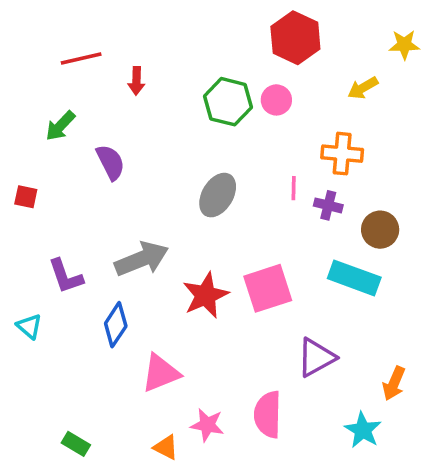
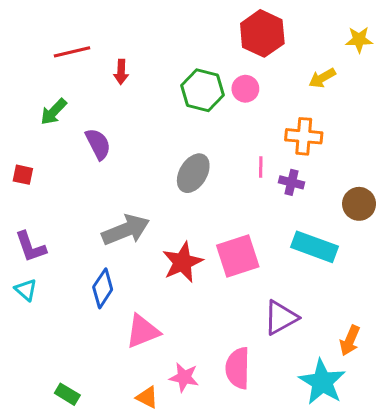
brown circle: (380, 230) -> (359, 204), moved
purple L-shape: (66, 276) -> (31, 247), moved
cyan star: (363, 430) -> (322, 382), size x1.4

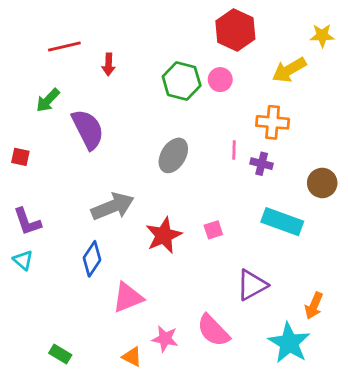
yellow arrow: (322, 78) -> (289, 70), size x1.4
purple semicircle: (98, 144) -> (88, 129), size x1.4
pink square: (238, 256) -> (213, 230), size x0.5
pink semicircle: (238, 368) -> (213, 330), turned -45

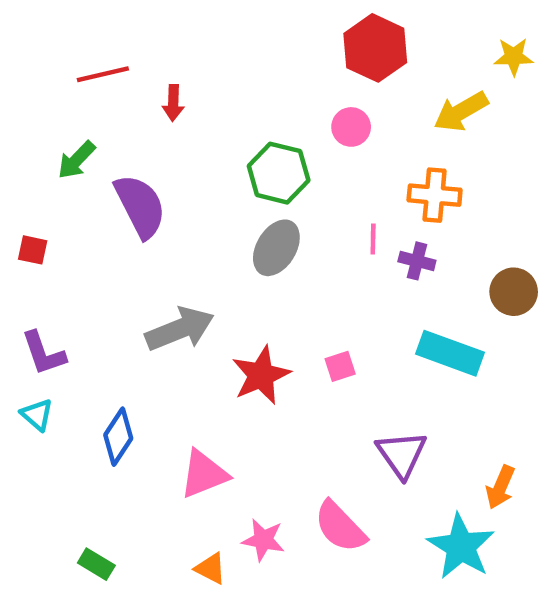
green hexagon: (182, 81) -> (279, 173), moved
blue diamond: (92, 259) -> (118, 437), moved
purple triangle: (252, 285) -> (402, 454), turned -36

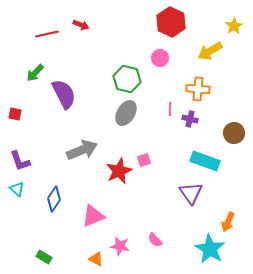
yellow star: (514, 57) -> (234, 26), turned -30
red arrow: (173, 103) -> (81, 25), moved, turned -70
pink square: (340, 366) -> (144, 160), moved
purple triangle: (402, 454) -> (191, 193), moved
pink semicircle: (340, 527) -> (155, 240), size x0.6

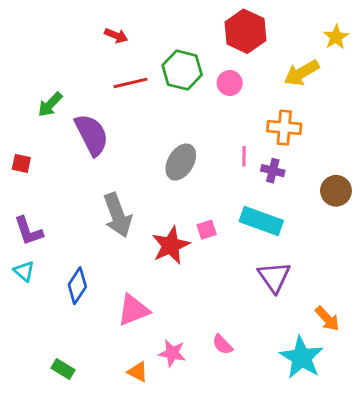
red line: (47, 34) -> (130, 83), moved
green hexagon: (127, 79) -> (182, 70), moved
gray arrow: (82, 150) -> (118, 215), turned 92
cyan rectangle: (205, 161) -> (261, 221), moved
orange arrow: (228, 222) -> (327, 319), turned -66

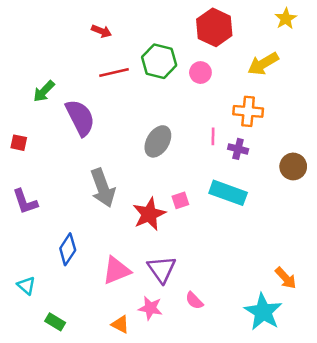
yellow star: (336, 37) -> (286, 19), moved
cyan triangle: (24, 271) -> (26, 286), moved
purple triangle: (274, 277) -> (162, 269), moved

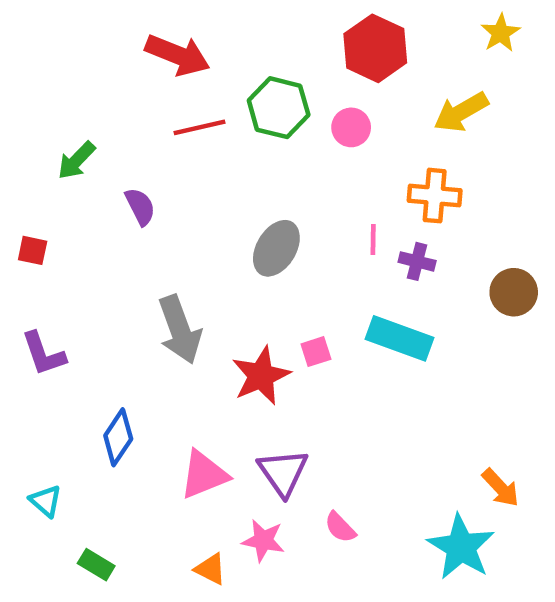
red arrow: (101, 31) -> (178, 55), size x1.8
purple semicircle: (80, 118) -> (140, 207), size x0.6

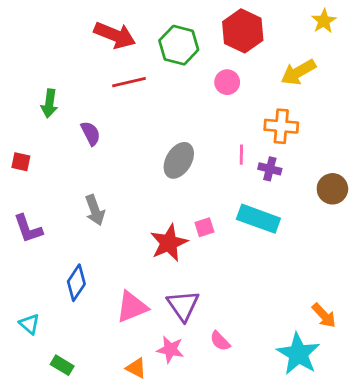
green hexagon: (279, 108) -> (179, 45), moved
green arrow: (76, 160) -> (49, 103), turned -36
gray arrow: (180, 330) -> (95, 210), moved, size x0.7

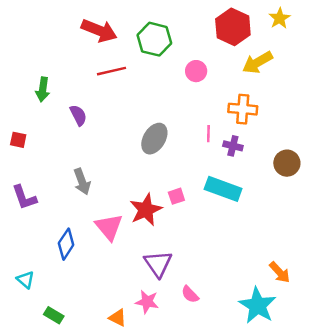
red hexagon: (243, 31) -> (233, 27), moved
pink triangle: (132, 307) -> (109, 227), moved, turned -48

